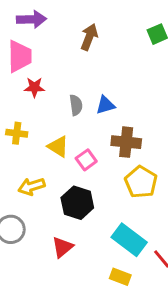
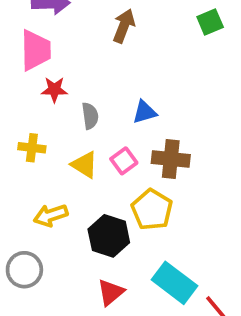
gray semicircle: (76, 105) -> (90, 116), moved
pink square: (86, 160) -> (124, 161), moved
yellow pentagon: (141, 182) -> (152, 210), moved
red triangle: (63, 247) -> (111, 292), moved

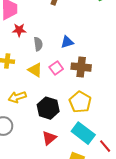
yellow pentagon: (152, 210) -> (80, 102), moved

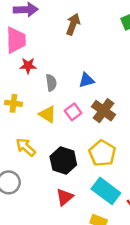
brown cross: (81, 67) -> (103, 111), turned 30
yellow arrow: (17, 97) -> (26, 147), turned 60

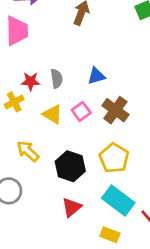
red star: (28, 66) -> (31, 81), moved
yellow cross: (13, 103) -> (14, 102), turned -35

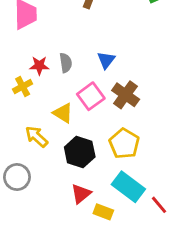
blue triangle: (96, 76) -> (106, 60), turned -36
pink square: (81, 111) -> (91, 96), size x1.4
yellow triangle: (52, 114) -> (63, 113), moved
yellow rectangle: (110, 235) -> (103, 212), moved

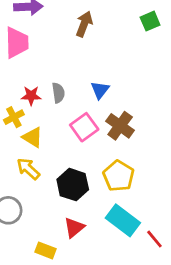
yellow triangle: (63, 113) -> (33, 137), moved
yellow rectangle: (103, 212) -> (45, 250), moved

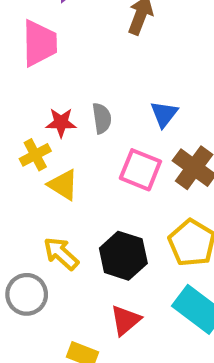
pink square: (84, 127) -> (140, 170), turned -32
yellow arrow: (28, 169) -> (61, 254), moved

